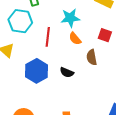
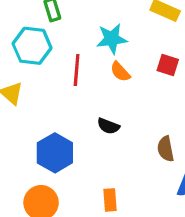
brown semicircle: (92, 57) -> (166, 149), moved
blue hexagon: (37, 71) -> (55, 153), moved

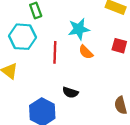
black semicircle: (108, 126) -> (70, 92), moved

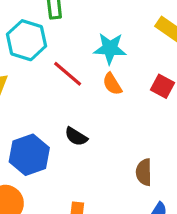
red line: (55, 52) -> (68, 74), turned -65

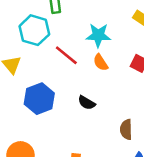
black semicircle: (76, 137) -> (87, 103), moved
blue hexagon: (29, 155) -> (39, 99), moved

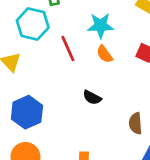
red line: (66, 55) -> (68, 49), turned 30
blue hexagon: (39, 99) -> (27, 112), moved

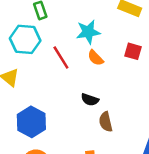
brown semicircle: (135, 123) -> (106, 122), moved

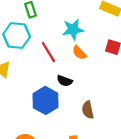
black semicircle: (90, 100) -> (65, 81), moved
blue hexagon: (31, 122) -> (45, 100), moved

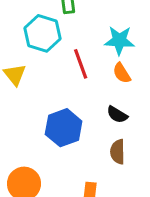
black semicircle: (65, 81) -> (117, 115), moved

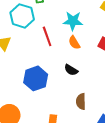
brown semicircle: (118, 152) -> (81, 101), moved

